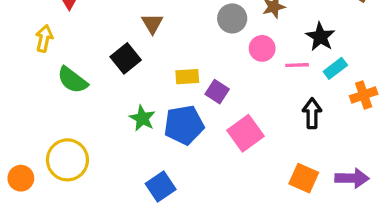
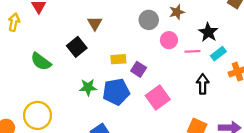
yellow arrow: (44, 38) -> (14, 22), moved
green star: (142, 118) -> (88, 87), turned -30

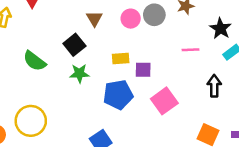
pink circle: (169, 40) -> (131, 19), moved
pink line: (193, 51) -> (191, 50), moved
purple square: (139, 69) -> (143, 70), turned -32
green star: (88, 87) -> (79, 73), moved

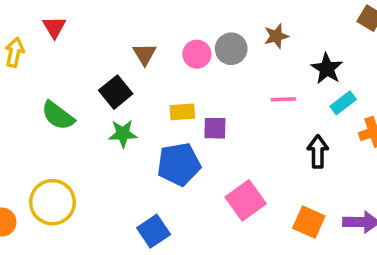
pink square: (164, 101) -> (246, 200), moved

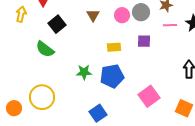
black square: (116, 92) -> (57, 24), moved
pink line: (284, 99) -> (170, 25), moved
purple square: (215, 128) -> (144, 41), moved
green star: (123, 134) -> (84, 72), moved

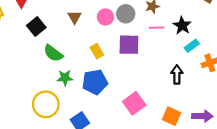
purple square: (144, 41) -> (129, 45), size x1.5
yellow rectangle: (114, 47) -> (97, 51), turned 64
green semicircle: (45, 49) -> (53, 53), moved
yellow circle: (42, 97) -> (46, 104), moved

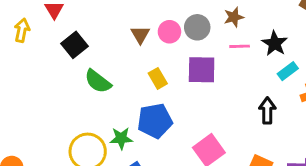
brown triangle: (75, 17) -> (140, 35), moved
green star: (65, 78) -> (121, 138), moved

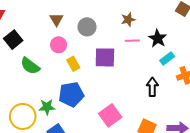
gray circle: (197, 27) -> (87, 27), moved
pink circle: (169, 32) -> (59, 45), moved
brown triangle: (140, 35) -> (56, 20), moved

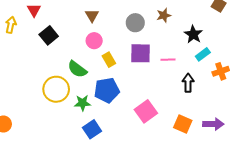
gray circle: (87, 27) -> (135, 23), moved
pink line: (132, 41) -> (168, 60), moved
green semicircle: (30, 66) -> (77, 69), moved
yellow circle: (23, 116) -> (56, 89), moved

